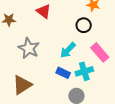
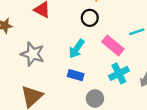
cyan cross: (84, 71) -> (119, 73), moved

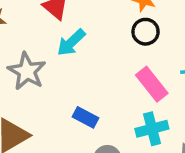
black circle: (90, 18) -> (146, 32), moved
cyan arrow: (77, 49) -> (71, 43), moved

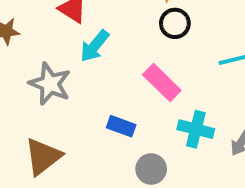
pink rectangle: (152, 84) -> (162, 82), moved
cyan cross: (152, 129) -> (196, 129), turned 36

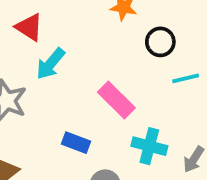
black circle: (175, 23) -> (160, 42), moved

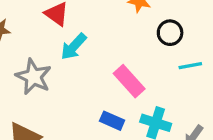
blue rectangle: (76, 143) -> (112, 121), moved

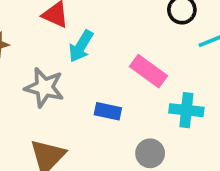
blue rectangle: (112, 121) -> (108, 111), moved

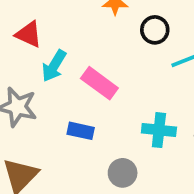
pink rectangle: (148, 71) -> (99, 83), moved

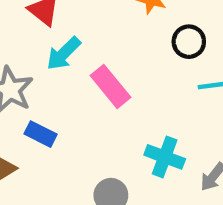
blue rectangle: (81, 131) -> (41, 134), moved

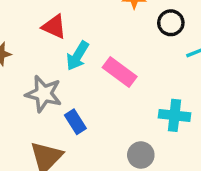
blue rectangle: (41, 134) -> (75, 122), turned 45

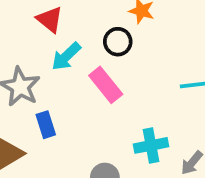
black circle: (171, 23) -> (118, 42), moved
cyan cross: (174, 115) -> (151, 145), turned -32

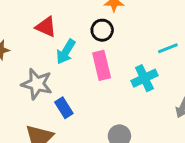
pink rectangle: (106, 85) -> (102, 65), turned 40
cyan cross: (151, 145) -> (144, 78), moved

